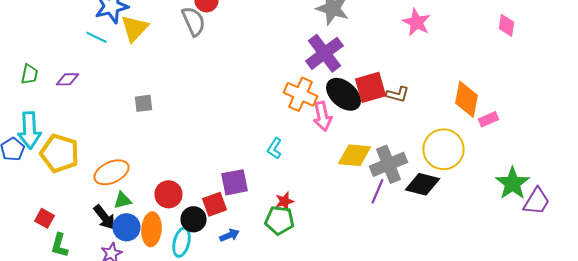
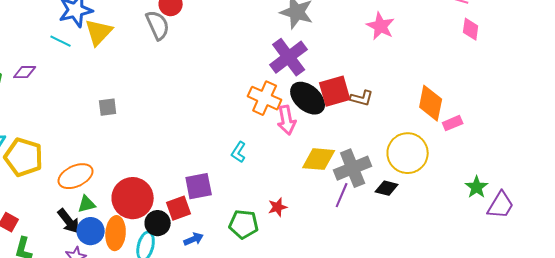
purple diamond: (68, 79) -> (25, 72), moved
green star: (512, 183) -> (477, 187), size x0.7
black diamond: (422, 184) -> (387, 188), size x0.7
red circle: (168, 194) -> (133, 198), size x1.5
red star: (284, 201) -> (278, 207), moved

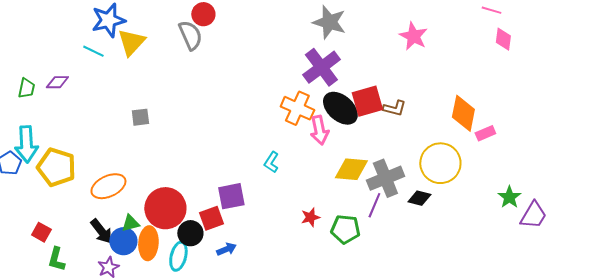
green triangle: (87, 204) -> (130, 223), moved
green pentagon: (244, 224) -> (345, 229), moved

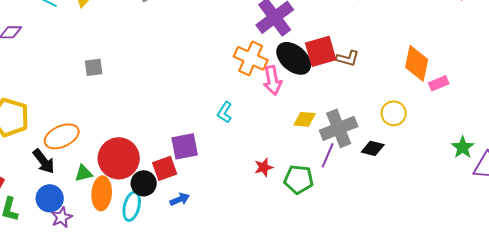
yellow circle: (440, 163) -> (394, 113), size x0.6
yellow diamond: (351, 169) -> (305, 119), size x0.7
black arrow: (101, 231) -> (44, 161), moved
blue circle: (123, 241) -> (50, 198), moved

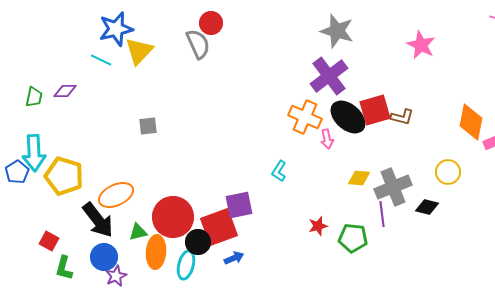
pink arrow: (273, 80) -> (327, 139), size x0.7
purple line: (328, 155) -> (382, 214), turned -30
black arrow: (44, 161) -> (98, 220), size x1.4
red square: (165, 168) -> (219, 227), size x1.5

